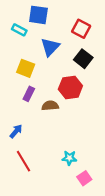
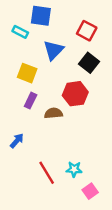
red line: (23, 161) -> (47, 173), moved

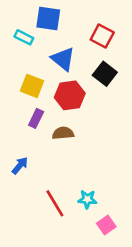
blue triangle: (53, 50) -> (63, 59), turned -35
red hexagon: (75, 94) -> (70, 95), moved

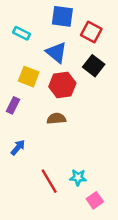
blue square: (48, 18) -> (62, 16), moved
purple rectangle: (36, 118) -> (13, 105), moved

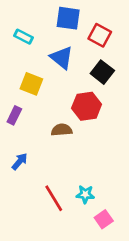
red hexagon: (62, 85) -> (87, 106), moved

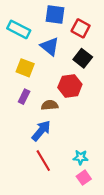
cyan rectangle: (24, 37) -> (19, 29), size x1.5
purple rectangle: (14, 115) -> (24, 97), moved
blue arrow: (20, 161) -> (41, 131), moved, size x1.5
cyan star: (85, 194) -> (81, 157), moved

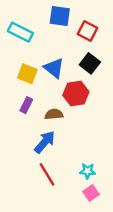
blue triangle: (50, 47) -> (54, 68), moved

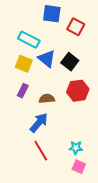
cyan rectangle: (20, 32) -> (29, 40), moved
black square: (90, 63) -> (70, 62), moved
red hexagon: (76, 93) -> (78, 91), moved
pink square: (91, 193) -> (79, 167), turned -32

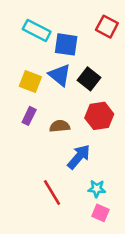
blue square: (52, 14) -> (66, 44), moved
red square: (76, 27) -> (107, 27), moved
cyan rectangle: (29, 40) -> (37, 30), moved
blue arrow: (39, 123) -> (79, 157), moved

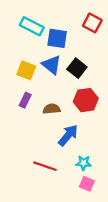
red line: (52, 192) -> (45, 166), turned -40

